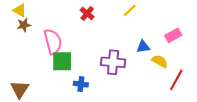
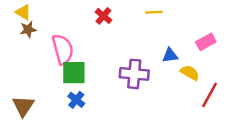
yellow line: (130, 10) -> (154, 12), turned 40
blue cross: (81, 84) -> (76, 100), moved, turned 32

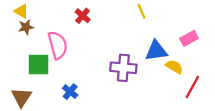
yellow line: (154, 12) -> (141, 11), turned 70
red cross: (103, 16) -> (83, 16), moved
blue triangle: (170, 55) -> (156, 51), size x1.5
green square: (74, 73) -> (38, 64), moved

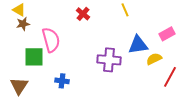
red cross: (83, 16) -> (83, 14), moved
yellow semicircle: (174, 67) -> (154, 59), turned -56
blue cross: (70, 92) -> (62, 81), turned -32

